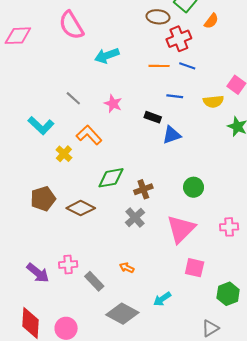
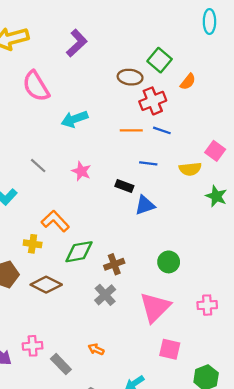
orange L-shape: (89, 135) -> (55, 221), moved
yellow cross: (64, 154) -> (33, 244), moved, turned -35

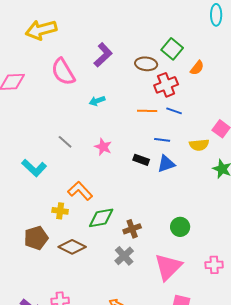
purple L-shape: (77, 43) -> (103, 55), moved
cyan arrow: (75, 119) -> (97, 101), size x0.7
blue triangle: (145, 205) -> (166, 164), moved

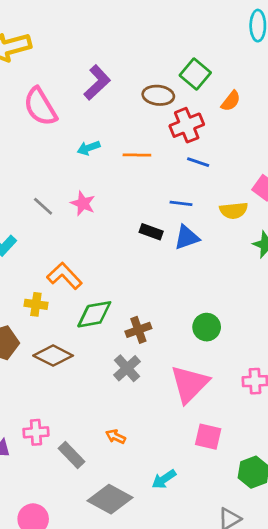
orange line: (147, 111) -> (137, 155), moved
pink star: (103, 147) -> (83, 203), moved

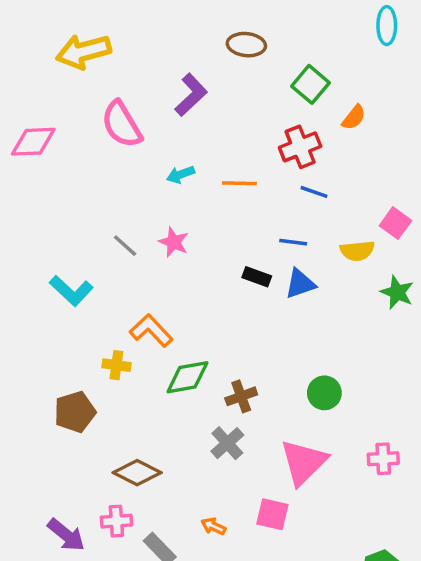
brown ellipse: (158, 95) -> (246, 45), moved
brown diamond: (53, 356) -> (137, 473), moved
pink square: (208, 437) -> (272, 514), moved

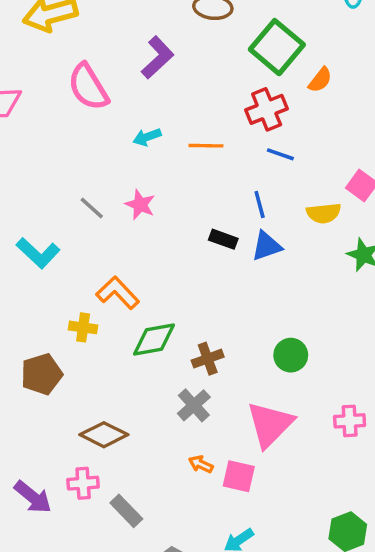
green square: (310, 84) -> (277, 47), size x1.4
blue line: (293, 242) -> (260, 205), turned 68
orange arrow: (213, 526) -> (201, 464), moved

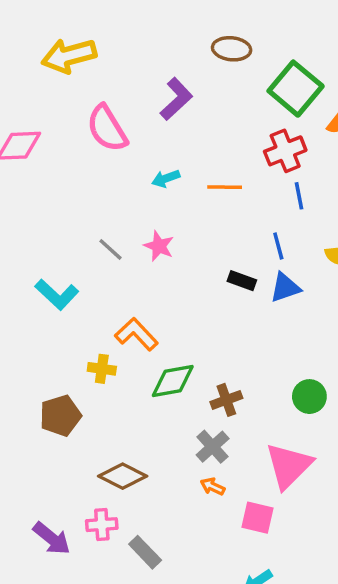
blue line: (280, 154) -> (299, 196), turned 60
orange arrow: (201, 464) -> (213, 486), moved

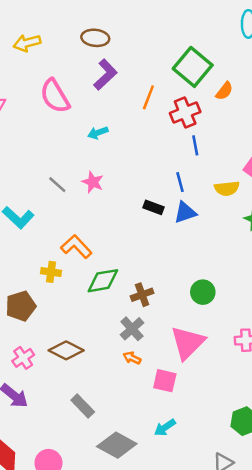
brown ellipse: (232, 49) -> (95, 38), moved
yellow arrow: (69, 56) -> (27, 43), size x0.7
orange line: (225, 187) -> (148, 97), moved, turned -70
pink cross: (102, 525) -> (23, 358), moved, turned -30

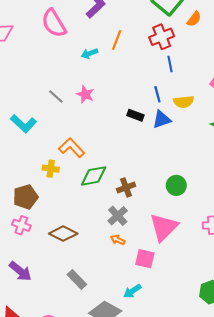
orange line: (148, 97) -> (117, 40), moved
yellow semicircle: (227, 188) -> (184, 102), moved
pink cross: (23, 358) -> (21, 225), moved, turned -36
cyan arrow: (165, 427) -> (132, 291), moved

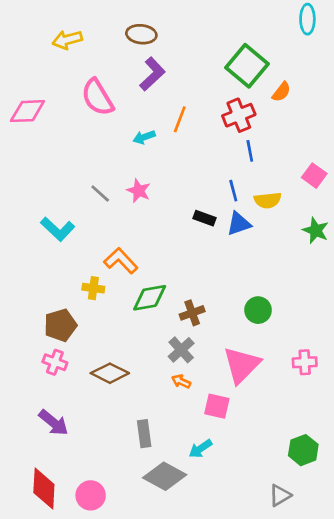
gray rectangle: (77, 280) -> (144, 434), moved, turned 36

